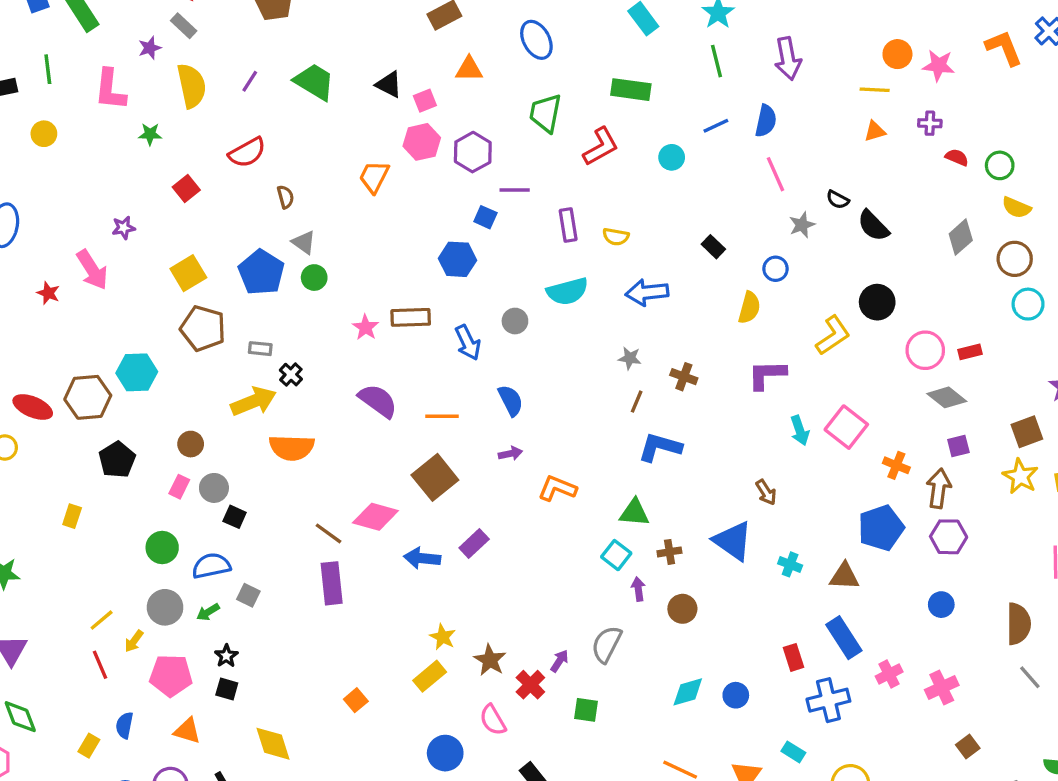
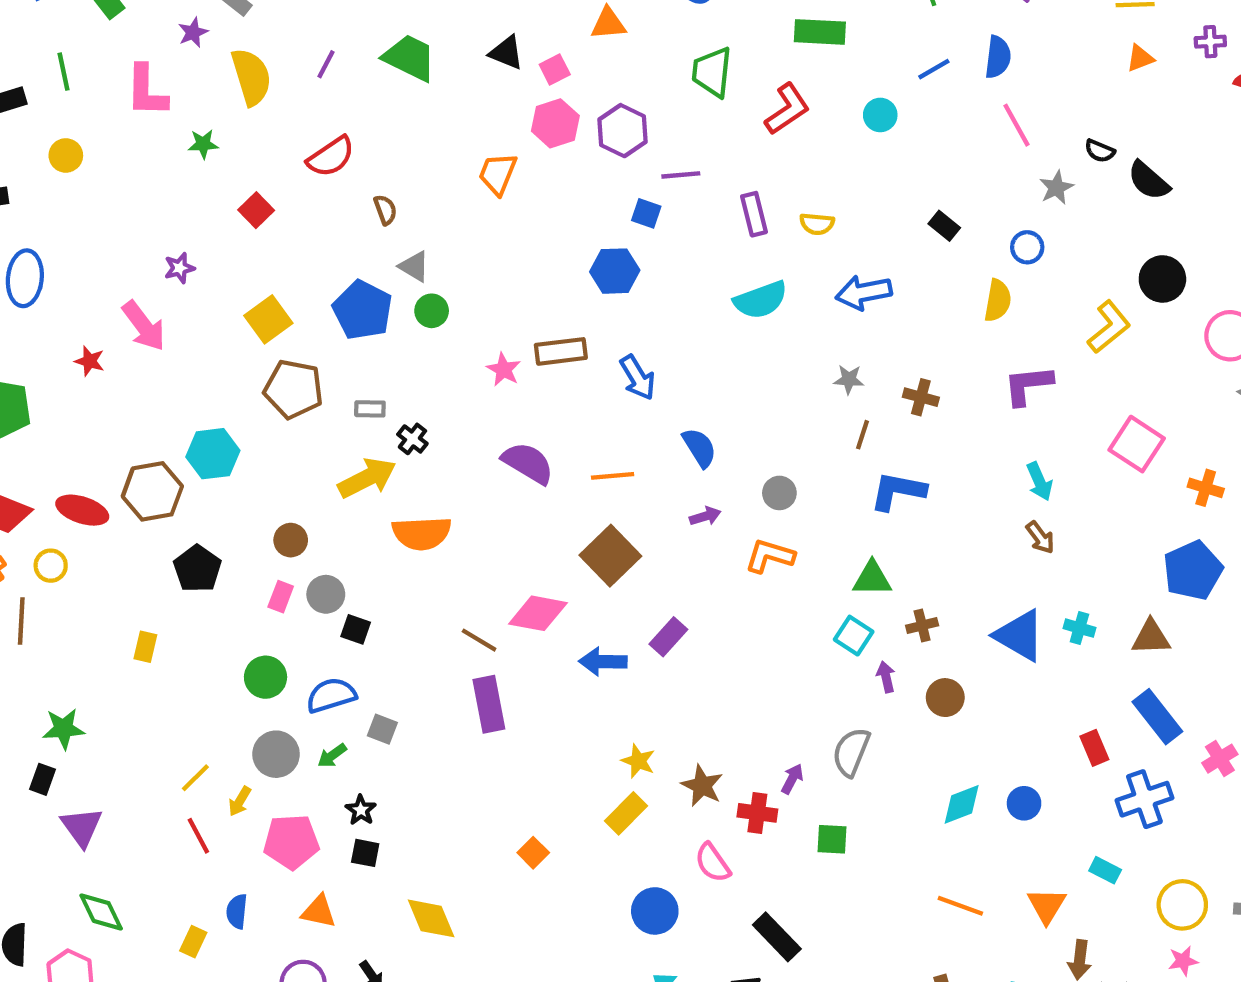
gray circle: (515, 321) -> (779, 493), moved
cyan arrow: (800, 430) -> (1039, 481), moved
blue triangle: (733, 541) -> (1020, 635), moved
red cross: (530, 685) -> (757, 813), turned -32

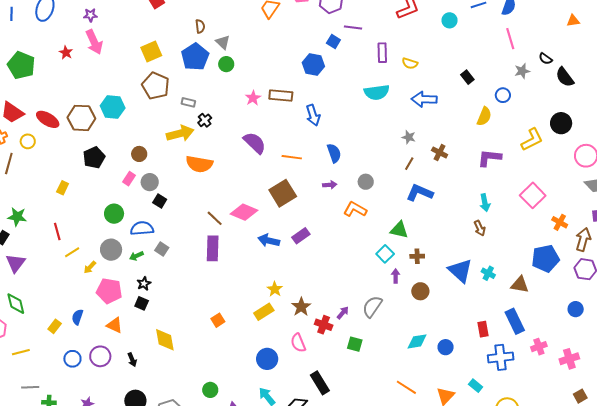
brown semicircle: (385, 210) -> (200, 26), moved
purple star: (179, 268) -> (90, 15), moved
red line: (198, 836) -> (57, 232), moved

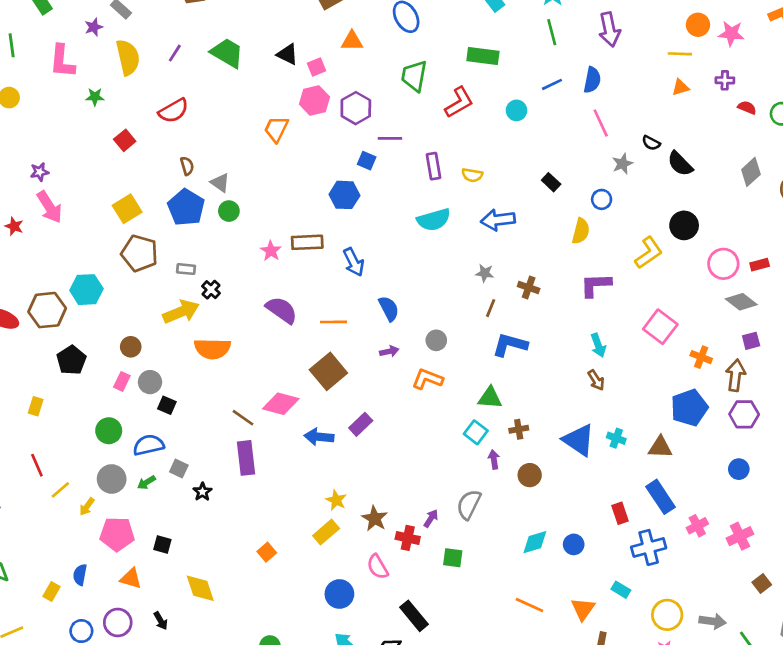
black star: (144, 284) -> (202, 492), moved

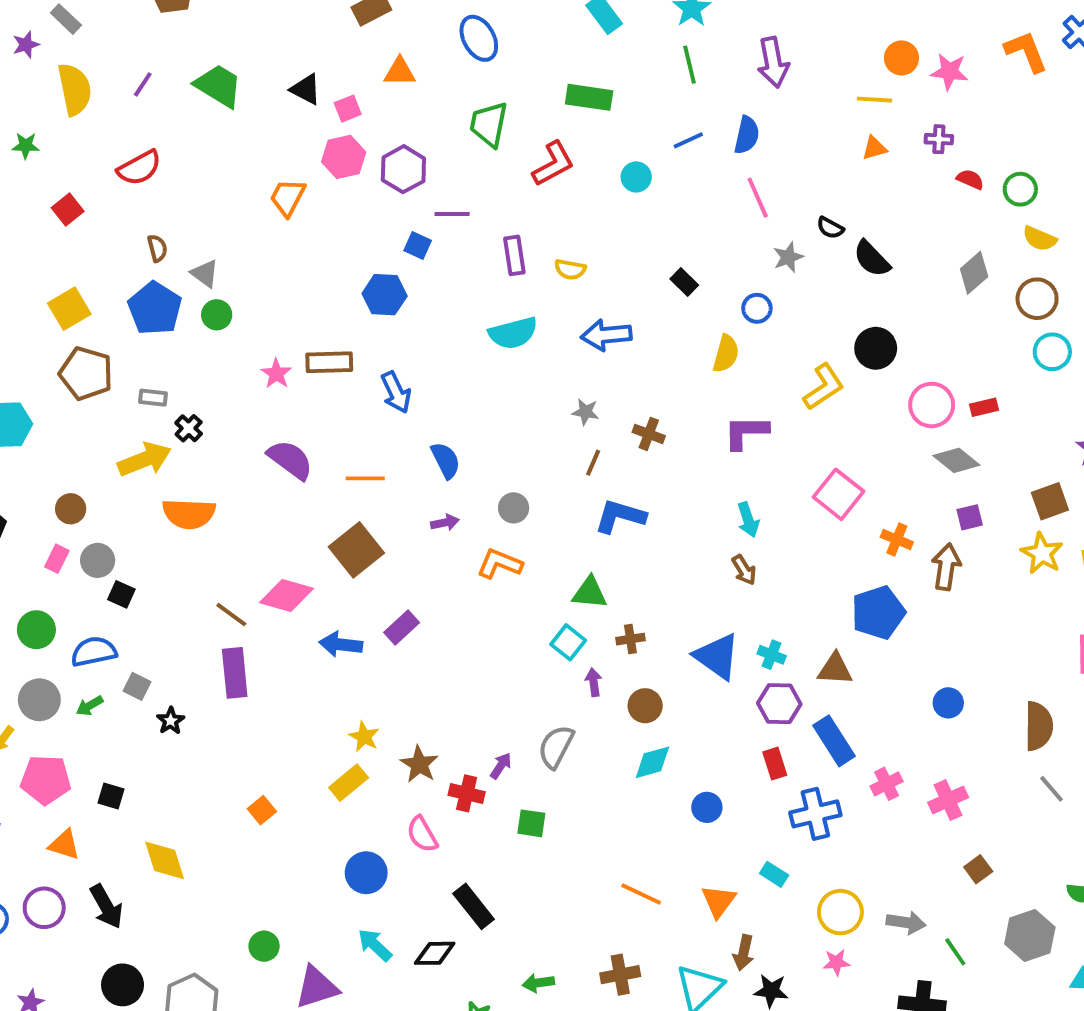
purple hexagon: (744, 414) -> (779, 704), moved
cyan diamond: (535, 542) -> (652, 762), moved
black arrow: (161, 621) -> (106, 907), size x1.6

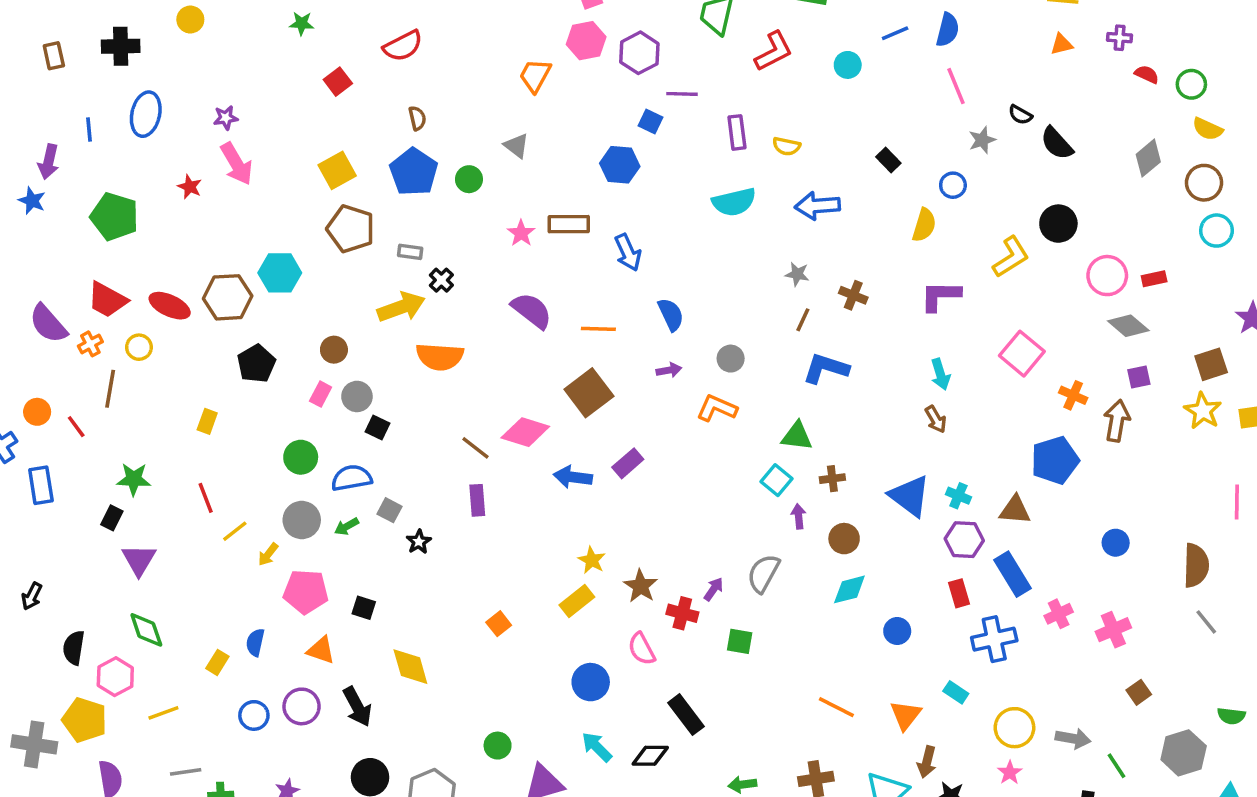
gray triangle: (205, 274) -> (516, 146), moved
purple rectangle: (235, 673) -> (477, 500), size x0.7
pink star: (836, 962) -> (1010, 773), turned -30

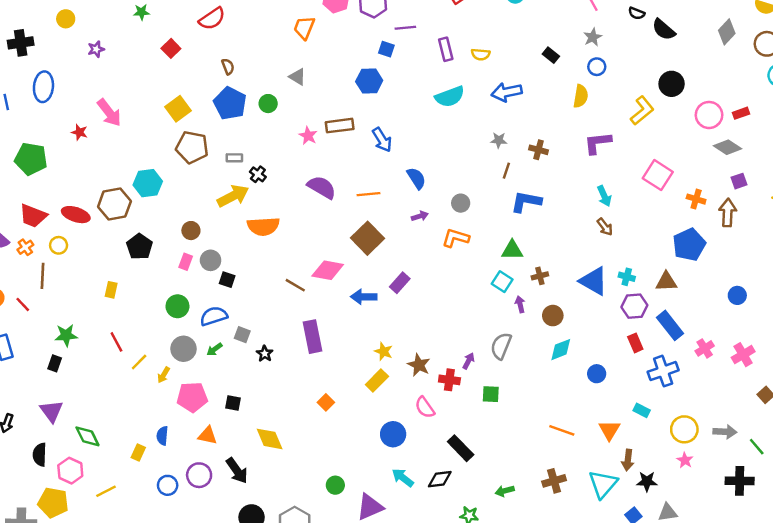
purple star: (226, 118) -> (96, 49), moved
gray star: (982, 140) -> (593, 37), moved
purple rectangle: (477, 500) -> (312, 337), moved, size x1.5
purple triangle: (139, 560) -> (51, 411), moved

